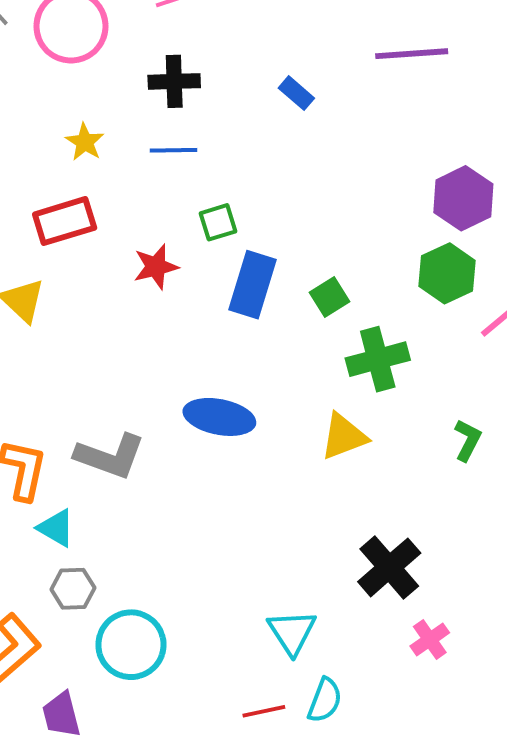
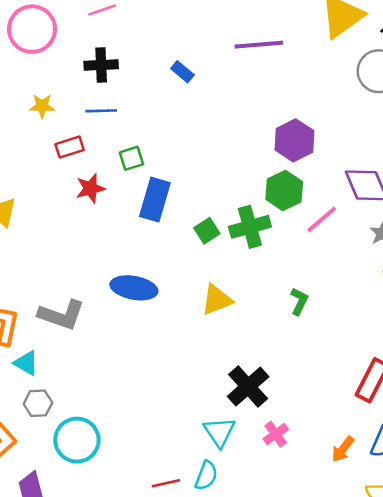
yellow star: (85, 142) -> (42, 106), turned -30
red rectangle: (65, 221) -> (70, 147), moved, size x0.7
green square: (329, 297) -> (207, 231), moved
green cross: (378, 359) -> (250, 227), moved
cyan triangle: (292, 632) -> (219, 432), moved

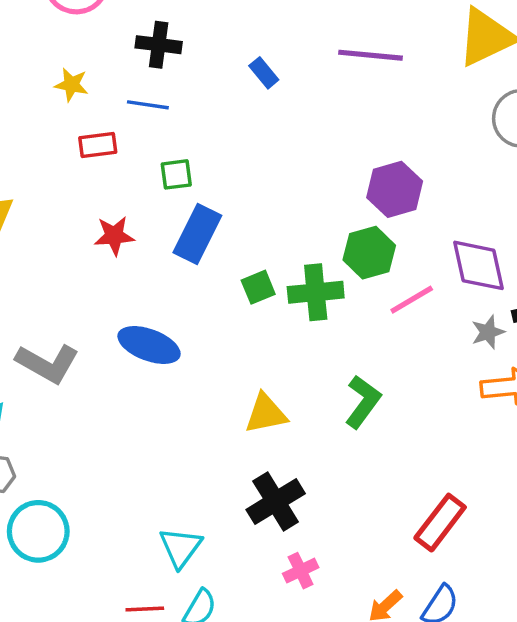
red star: (90, 188) -> (114, 236), moved
yellow triangle: (217, 300) -> (266, 414), moved
green L-shape: (299, 301) -> (363, 402), size x1.4
cyan triangle: (219, 432) -> (181, 547), moved

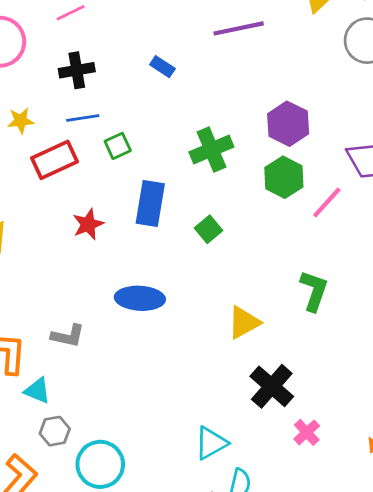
red rectangle: (98, 145) -> (54, 160), size x1.5
green square: (176, 174) -> (118, 146), moved
green cross: (316, 292) -> (211, 149), moved
gray L-shape: (47, 363) -> (68, 336), size x0.7
cyan triangle: (181, 547) -> (211, 443), turned 42

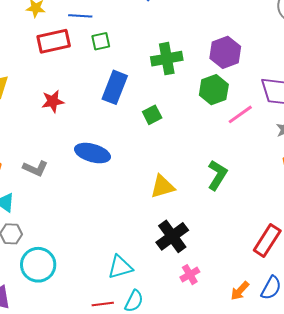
red star: (88, 224) -> (53, 101), moved

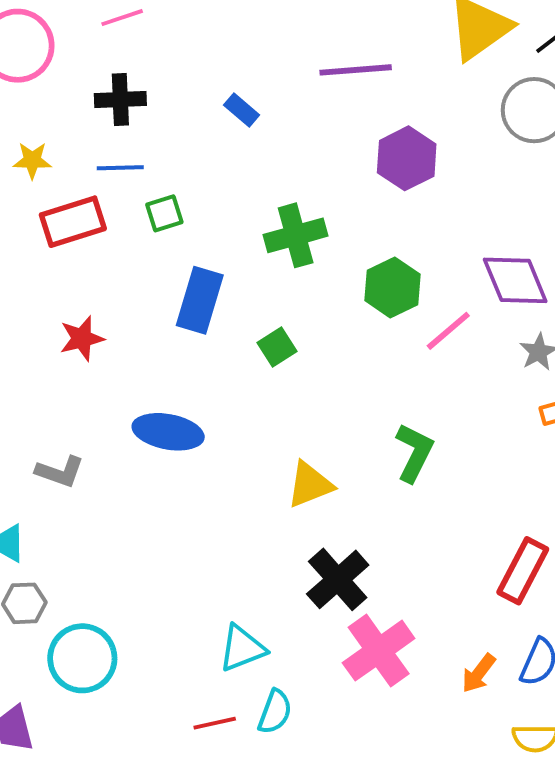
purple hexagon: (225, 52) -> (407, 158), moved
pink cross: (190, 275) -> (379, 651), size x1.8

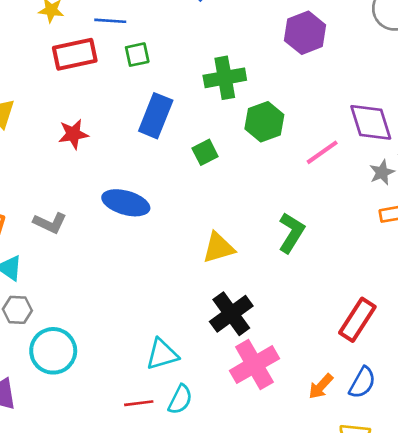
green hexagon: (392, 287) -> (264, 122), moved

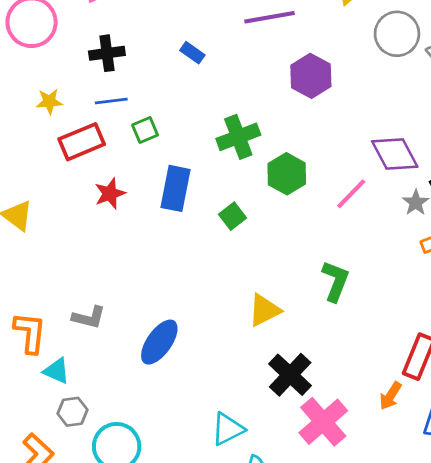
red star: (73, 134) -> (110, 194), moved
blue ellipse: (126, 203) -> (159, 342), moved, turned -60
orange arrow: (321, 386) -> (390, 396), moved

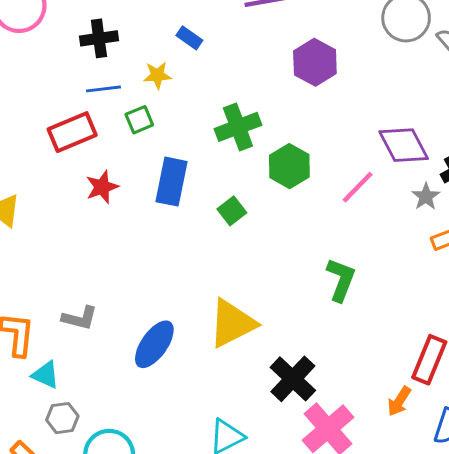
yellow star: (49, 101) -> (157, 75), moved
yellow triangle: (264, 310) -> (232, 323), moved, size x1.4

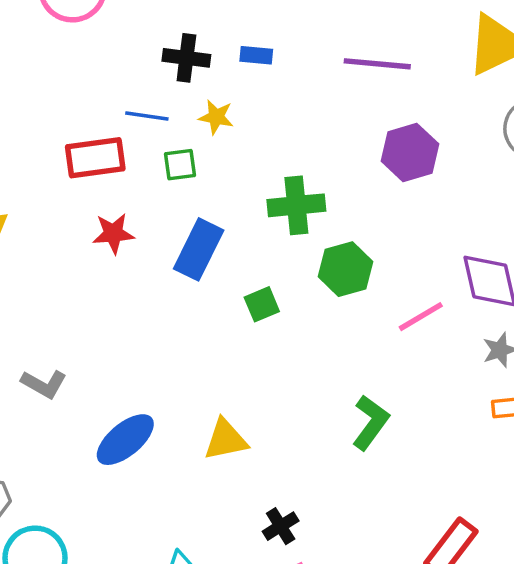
black cross: (99, 38) -> (186, 58), moved
blue rectangle: (189, 38) -> (256, 55), moved, turned -45
yellow triangle: (232, 323) -> (226, 440), size x0.7
black cross: (293, 379) -> (281, 526), size x0.6

